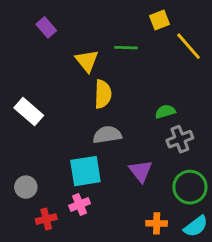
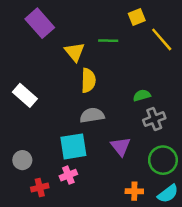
purple rectangle: (46, 27) -> (40, 23), size x1.6

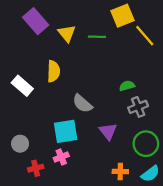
yellow square: (137, 17) -> (123, 16), size x1.5
yellow triangle: (75, 52) -> (67, 33), moved
yellow semicircle: (88, 80) -> (53, 71), moved
gray semicircle: (92, 115) -> (82, 104), turned -130

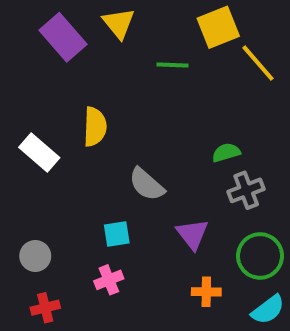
yellow triangle: (67, 33) -> (119, 23), moved
cyan square: (66, 131) -> (117, 234), size x0.6
red cross: (36, 168) -> (45, 308), moved
orange cross: (120, 172) -> (206, 292), moved

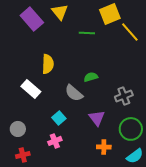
white rectangle: (39, 153) -> (31, 89), moved
green semicircle: (226, 153) -> (91, 77), moved
cyan square: (117, 234) -> (59, 118), turned -32

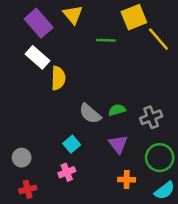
green semicircle: (91, 77) -> (117, 110), moved
white rectangle: (31, 89) -> (37, 57), moved

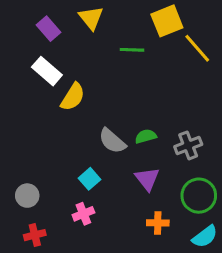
purple rectangle: (39, 23) -> (48, 29), size x0.7
yellow semicircle: (58, 78) -> (73, 97), turned 30

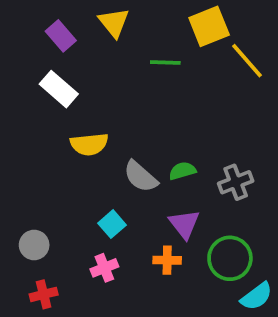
yellow semicircle: (73, 97) -> (89, 144), moved, turned 52
green circle: (199, 196) -> (230, 258), moved
orange cross: (158, 223) -> (167, 260), moved

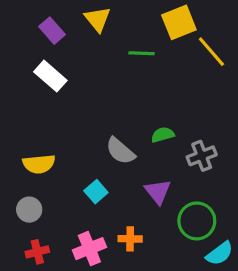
yellow semicircle: (89, 144) -> (39, 164), moved
green semicircle: (182, 171) -> (163, 135), moved
orange cross: (167, 260) -> (130, 239), moved
pink cross: (104, 268) -> (89, 249), moved, size x1.4

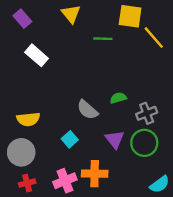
yellow square: (179, 22) -> (130, 16), turned 30
purple rectangle: (52, 31) -> (22, 19), moved
gray circle: (29, 210) -> (21, 152), size x1.5
green circle: (197, 221) -> (144, 143), moved
orange cross: (130, 239) -> (95, 174), size x1.5

